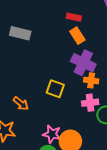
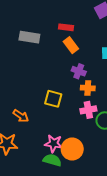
gray rectangle: (20, 33) -> (29, 37), moved
purple cross: (83, 63) -> (79, 71), size x0.6

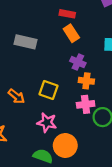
gray rectangle: (29, 37) -> (25, 42), moved
orange arrow: (21, 116) -> (16, 96), moved
pink star: (54, 144) -> (47, 123), moved

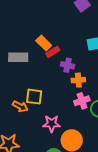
red rectangle: (67, 14) -> (53, 52), moved, turned -32
orange rectangle: (71, 33) -> (44, 43), moved
yellow square: (48, 90) -> (34, 97), moved

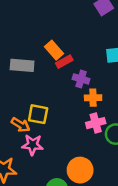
pink star: (52, 124) -> (33, 145), moved

